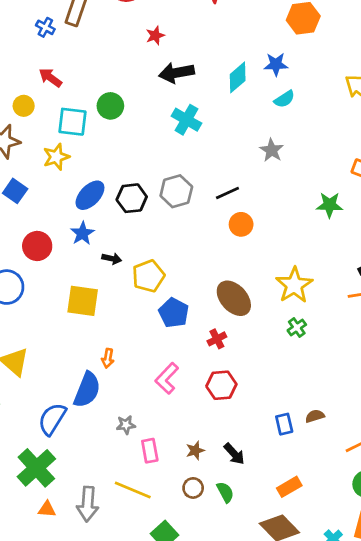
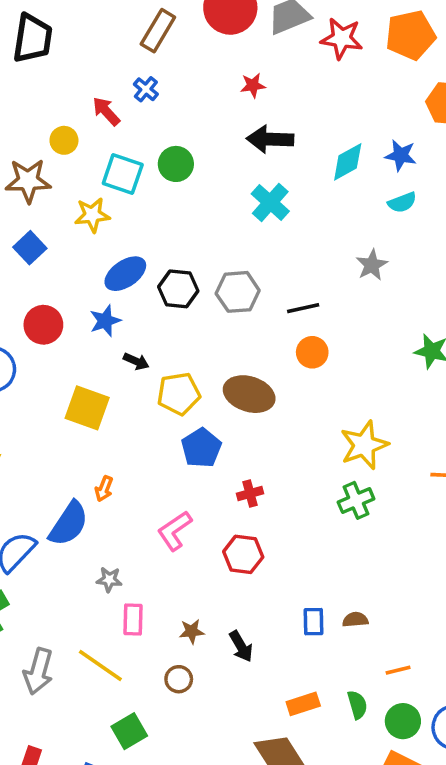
blue cross: (45, 27) -> (146, 89), moved
brown ellipse: (234, 298) -> (249, 394), moved, turned -42
green cross: (297, 327) -> (356, 500), size x1.4
green semicircle: (225, 492) -> (357, 705), moved

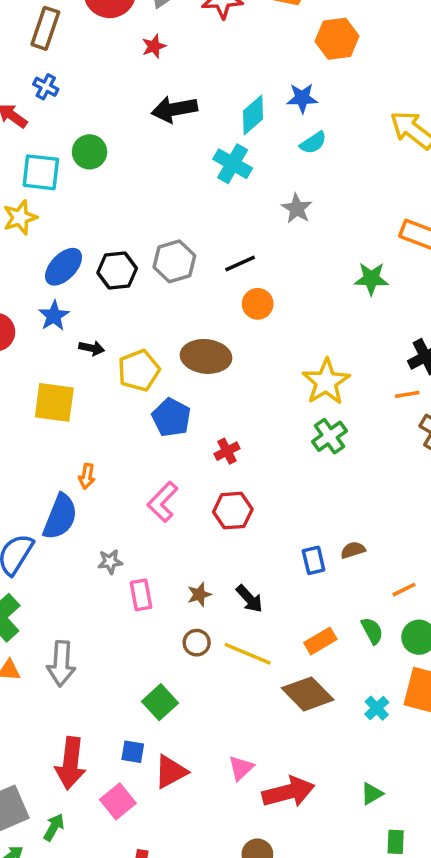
red star: (253, 85) -> (154, 46), moved
cyan cross: (270, 202) -> (233, 164), moved
yellow line: (100, 666) -> (248, 654), moved

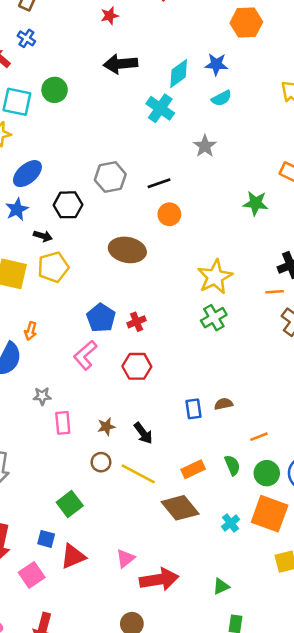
black hexagon: (117, 270) -> (68, 205), moved
yellow pentagon: (139, 370) -> (53, 267), moved
blue pentagon: (171, 418) -> (101, 318), moved

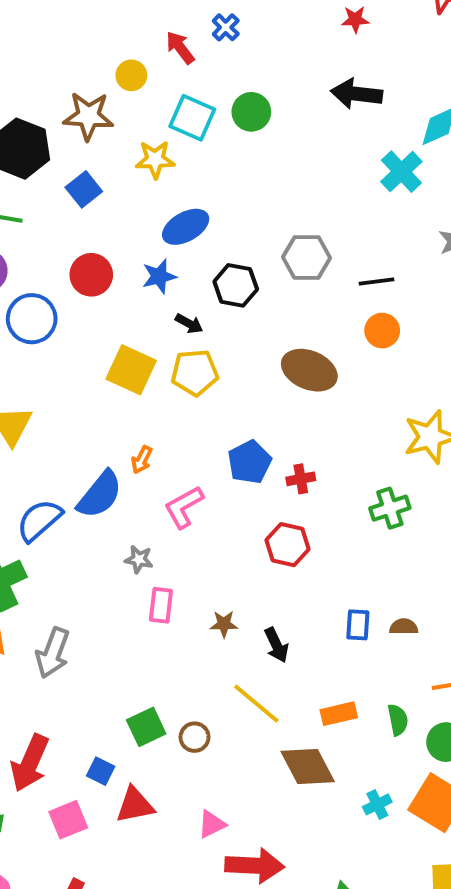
green cross: (214, 318) -> (390, 508), moved
pink L-shape: (85, 355) -> (184, 507), moved
brown circle: (101, 462) -> (195, 737), moved

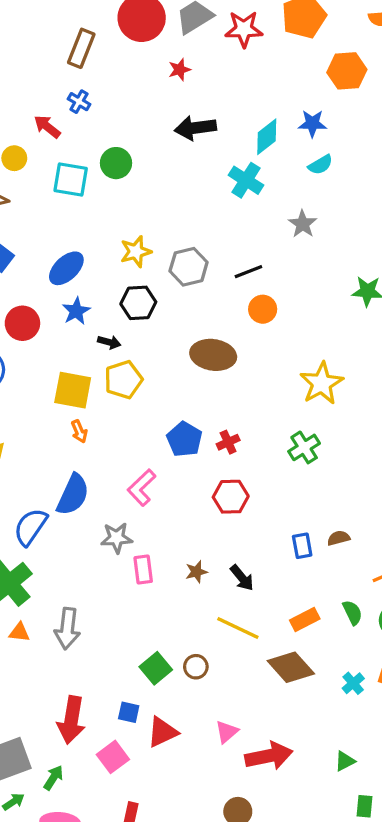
yellow star: (155, 159) -> (136, 252), moved
blue ellipse: (186, 227) -> (66, 268), moved
orange arrow: (142, 460) -> (79, 431), moved, turned -35
gray star: (139, 559) -> (117, 538), size x1.4

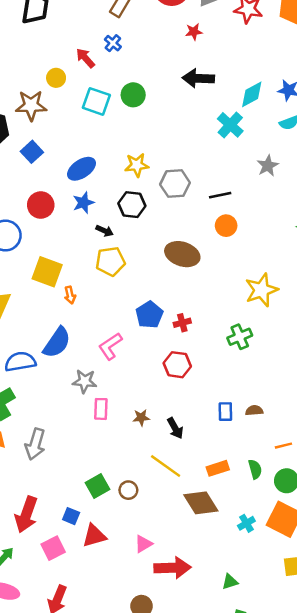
yellow square: (73, 390) -> (47, 272), moved
blue semicircle: (30, 527) -> (20, 362), turned 36

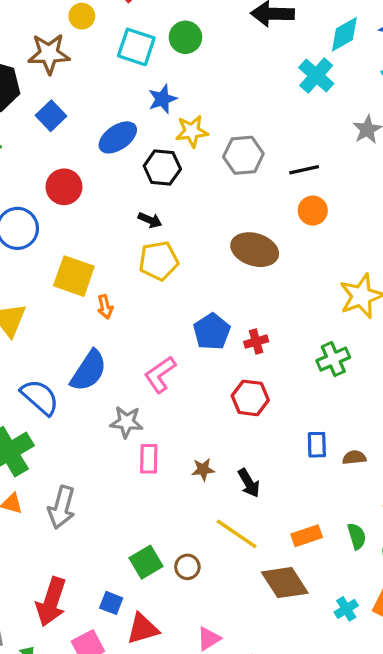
blue star: (83, 203) -> (162, 99), moved
black hexagon: (132, 205) -> (162, 167), moved
blue semicircle: (20, 362) -> (40, 397), turned 52
blue rectangle: (225, 412) -> (317, 445), moved

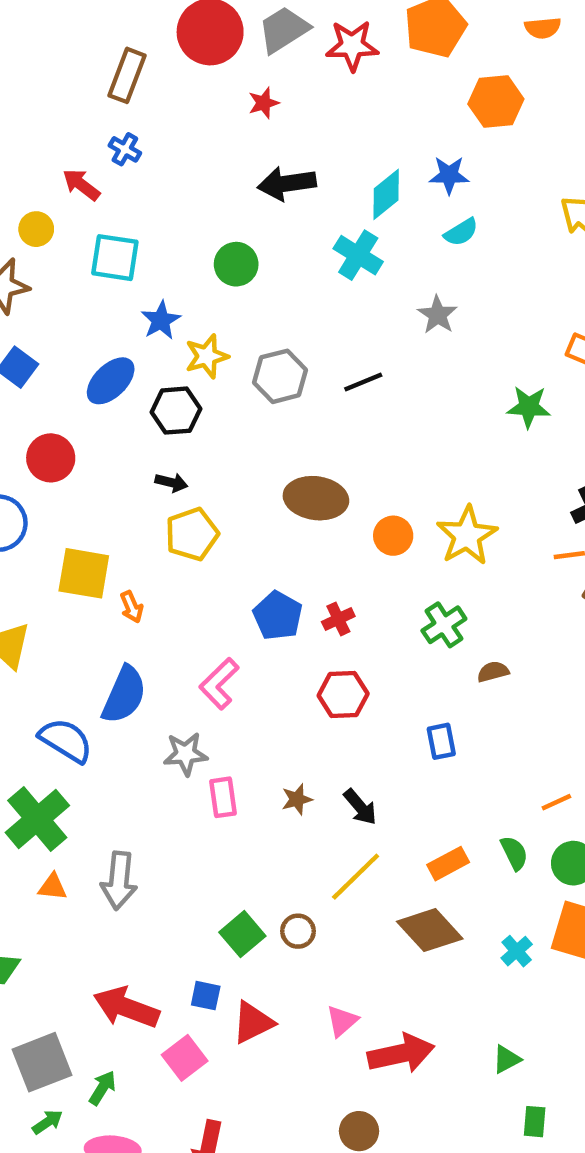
green circle: (185, 37) -> (236, 264), moved
orange circle: (313, 211) -> (393, 536), moved
brown semicircle: (354, 458) -> (493, 672), moved
yellow line: (237, 534) -> (356, 877), turned -69
red arrow: (51, 602) -> (126, 1007), turned 102

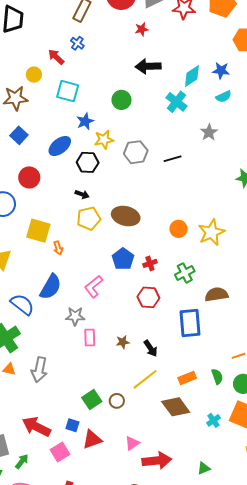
brown ellipse: (316, 498) -> (126, 216), moved
green cross: (444, 625) -> (185, 273), moved
brown semicircle: (493, 672) -> (216, 294), size x1.6
blue rectangle: (441, 741) -> (190, 323), size x1.8

